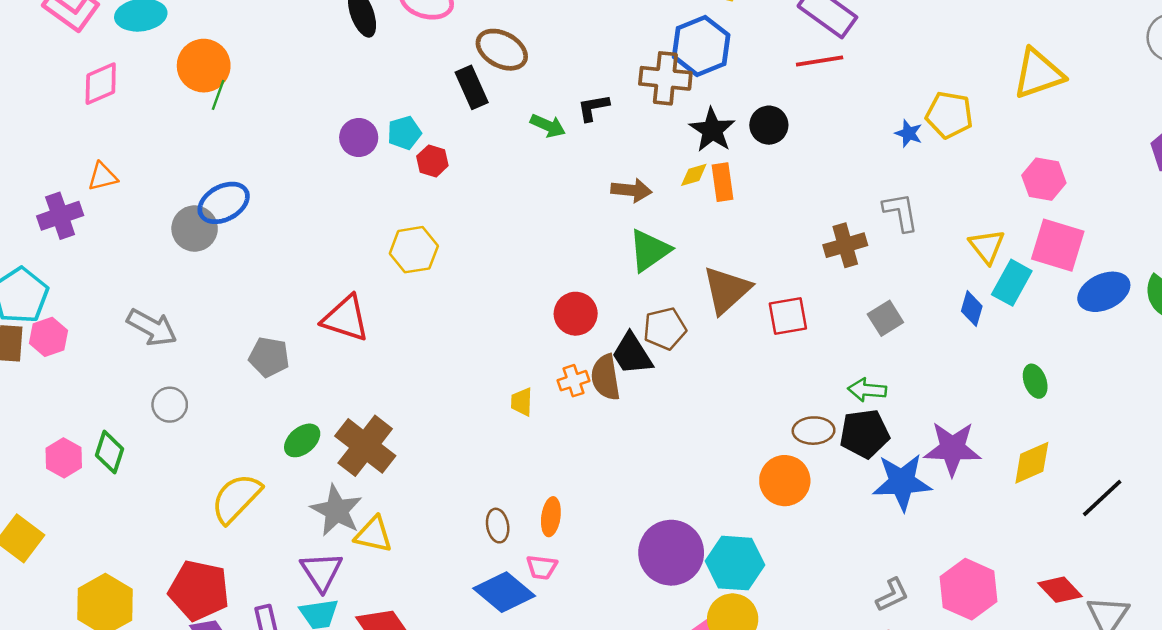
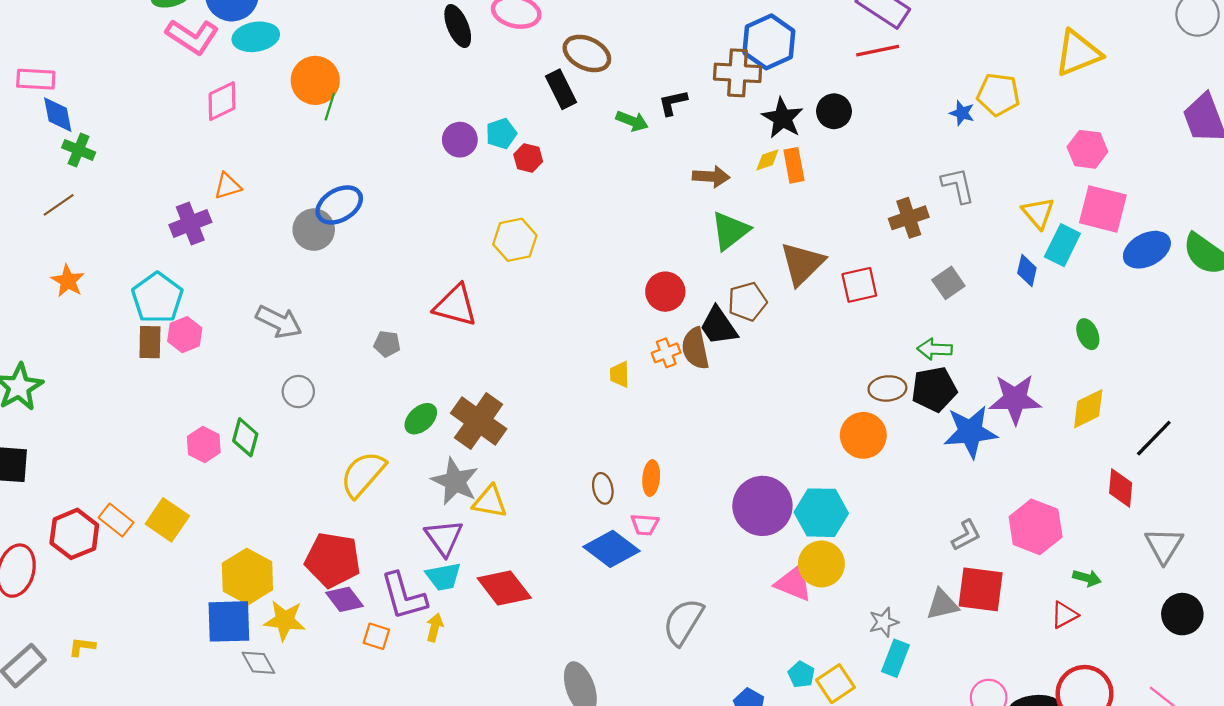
gray pentagon: (269, 357) -> (387, 344), size x0.7
red diamond: (1060, 590) -> (1121, 488), moved, turned 51

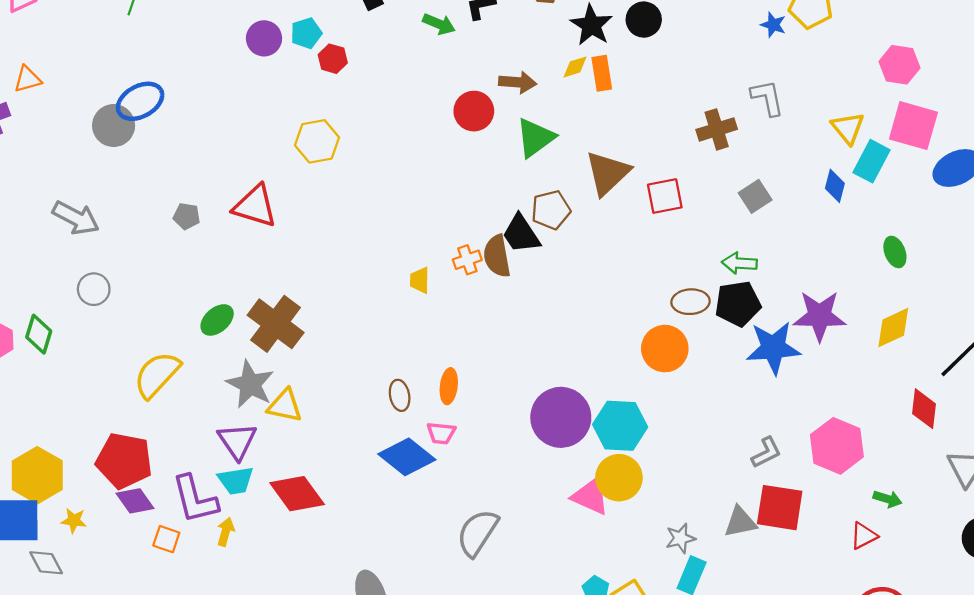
red circle: (665, 292) -> (474, 111), moved
gray pentagon: (387, 344) -> (187, 216), moved
yellow star: (285, 620) -> (74, 521), size x0.6

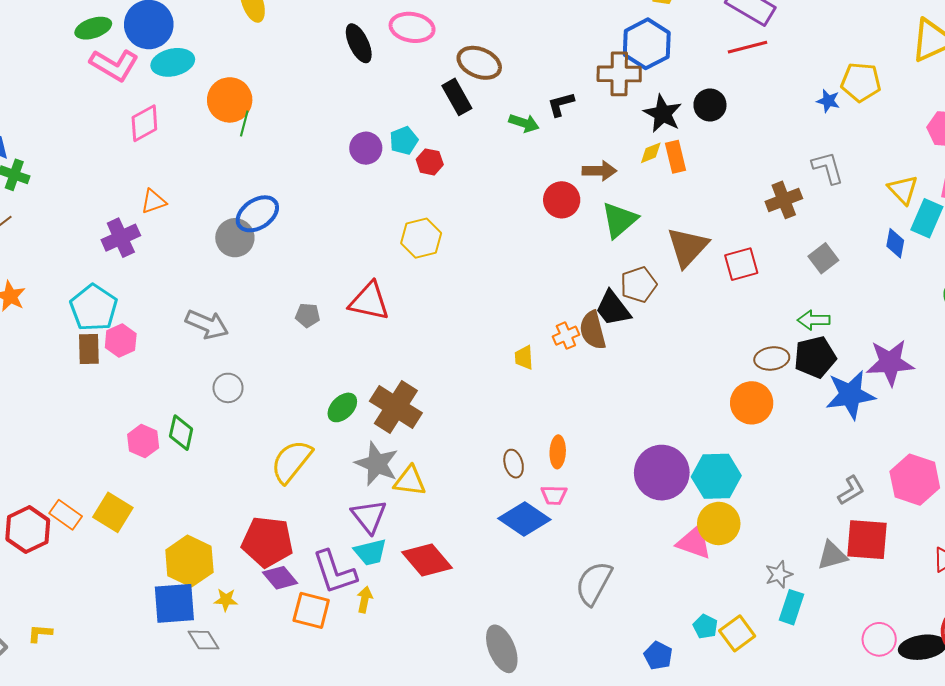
orange square: (166, 539) -> (311, 610), size x1.5

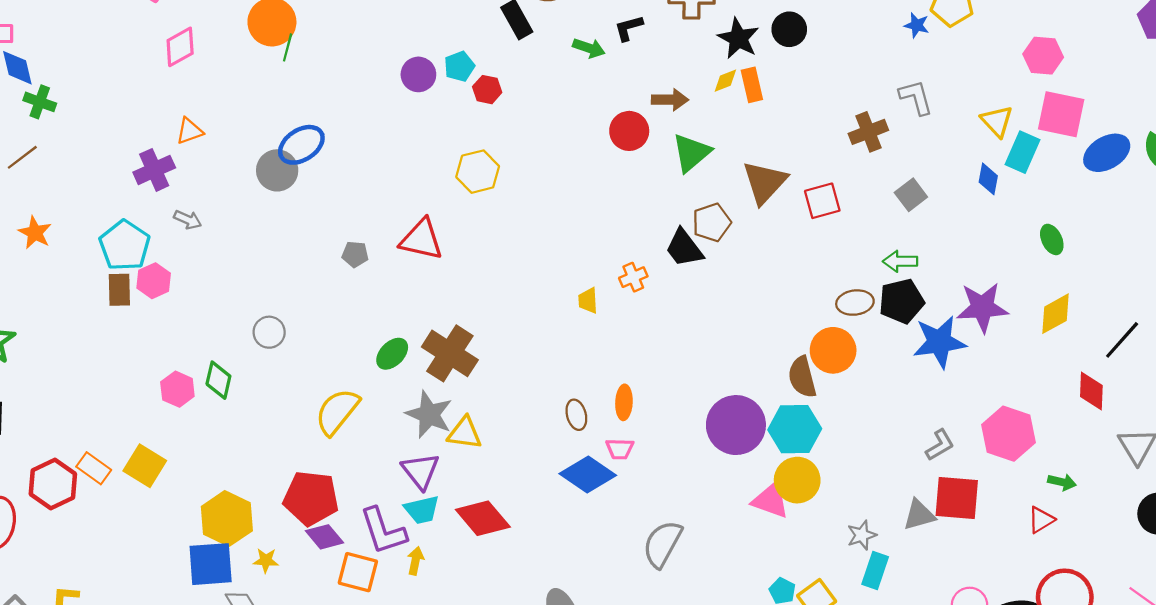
gray arrow: (207, 324) -> (188, 220), moved, size x0.6
brown semicircle: (593, 330) -> (802, 377), moved

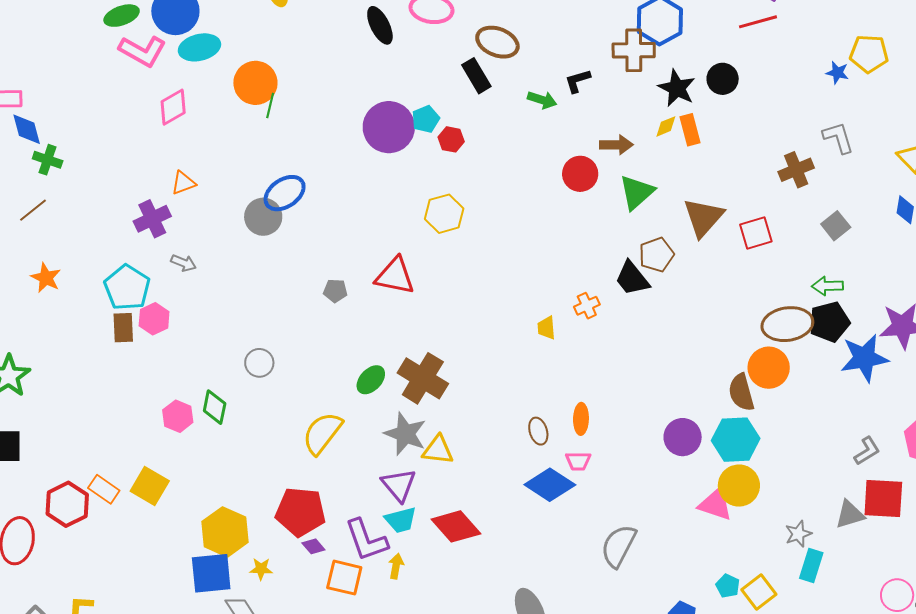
purple circle: (418, 74) -> (389, 127), size x1.6
brown ellipse: (855, 303) -> (787, 324), size x1.5
purple circle: (736, 425) -> (683, 437), size x0.7
purple diamond: (324, 537) -> (313, 546), size x0.7

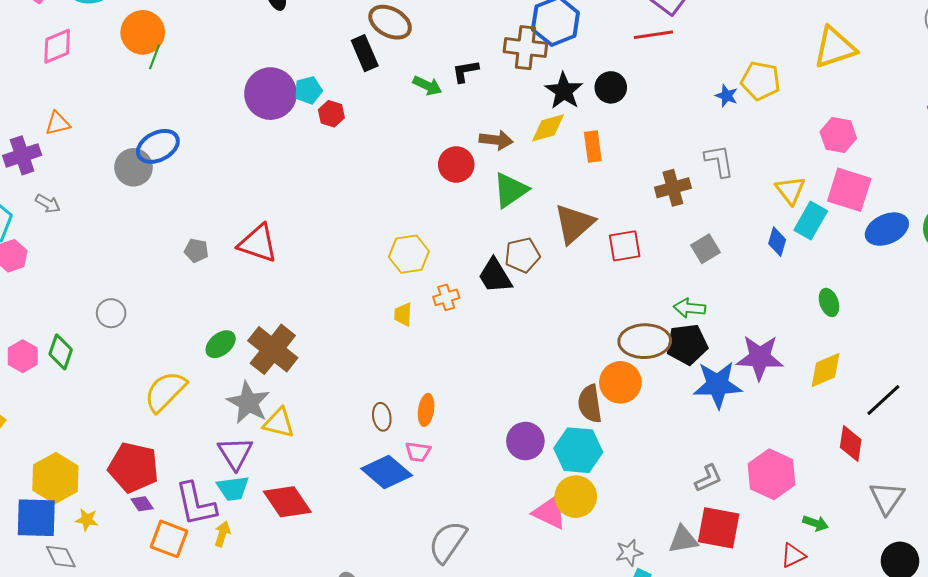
yellow diamond: (666, 126) -> (548, 128), size x1.5
orange rectangle: (690, 130) -> (593, 146), moved
yellow hexagon: (444, 214) -> (409, 254), moved

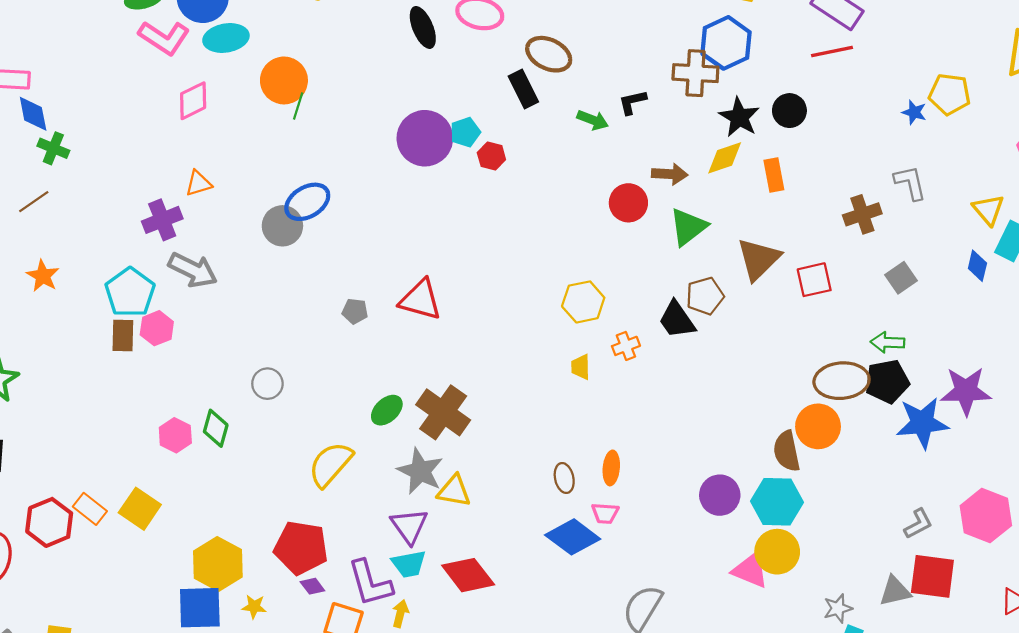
gray arrow: (48, 204) -> (193, 270), size x1.8

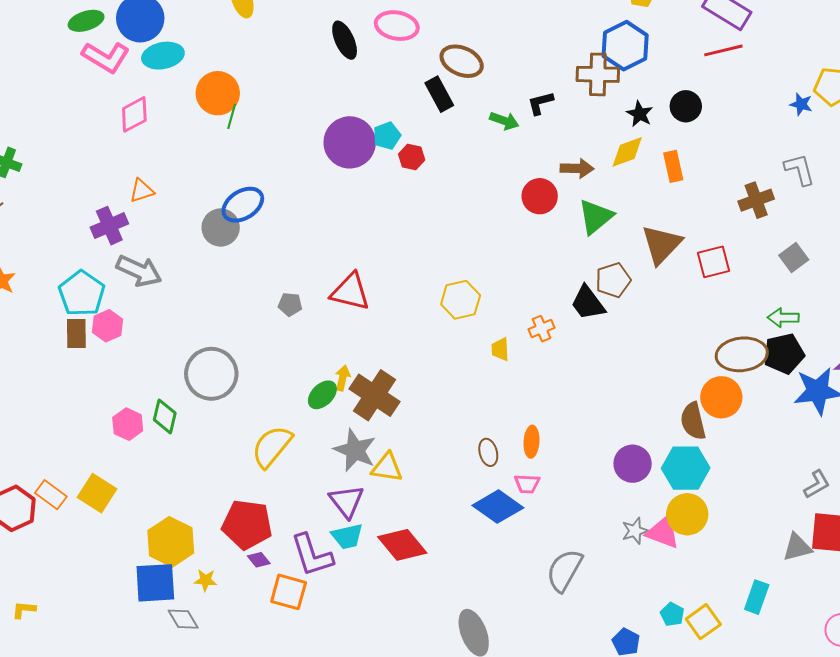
black star: (739, 117) -> (640, 114), size x0.7
yellow hexagon: (583, 302) -> (461, 300), moved
gray circle: (267, 384) -> (211, 374), size x1.8
gray star: (838, 608) -> (635, 531), moved
yellow arrow: (400, 614) -> (343, 378), moved

